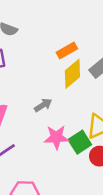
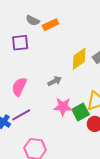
orange rectangle: (67, 50) -> (50, 25), moved

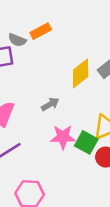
gray semicircle: (33, 20) -> (17, 40), moved
green square: (81, 112) -> (86, 142), turned -30

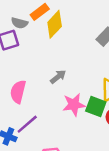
yellow diamond: (81, 73) -> (55, 24), moved

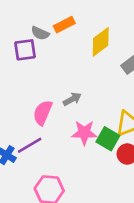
yellow diamond: (55, 24) -> (101, 42), moved
pink semicircle: (18, 92) -> (43, 113), moved

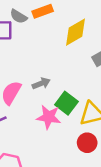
green square: (108, 139) -> (66, 103), moved

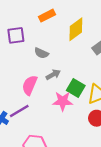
gray semicircle: (19, 16) -> (41, 53), moved

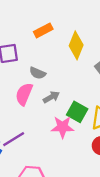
yellow diamond: (76, 29) -> (76, 45), turned -30
pink semicircle: (30, 85) -> (24, 94), moved

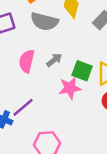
gray semicircle: (38, 73) -> (44, 21), moved, size x1.6

